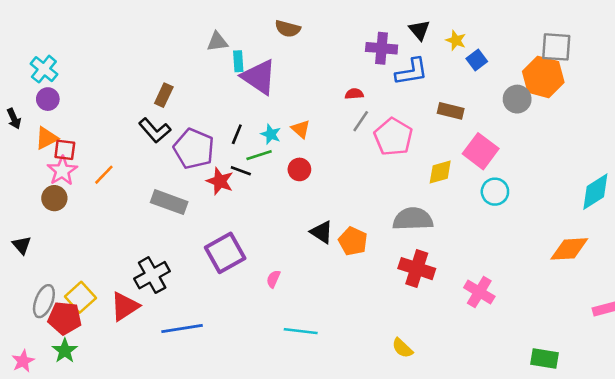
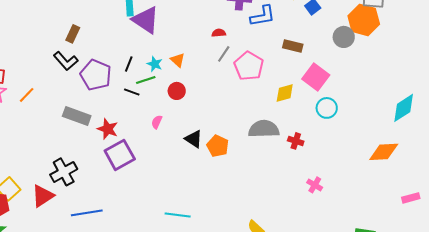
red star: (220, 181) -> (108, 129), moved
red cross: (417, 269) -> (296, 141), moved, size x0.6
pink semicircle: (273, 279) -> (157, 122), moved
pink cross: (479, 292) -> (315, 185), size x0.7

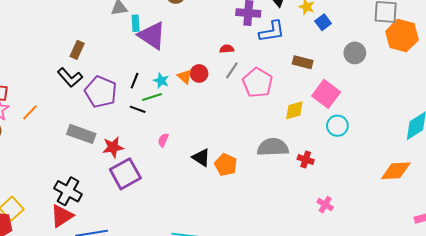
orange hexagon: (364, 20) -> (402, 36), moved
red circle: (177, 91) -> (199, 73), moved
red star: (108, 129) -> (113, 147), turned -30
black cross: (64, 172) -> (68, 191), turned -32
red triangle: (43, 196) -> (62, 216), moved

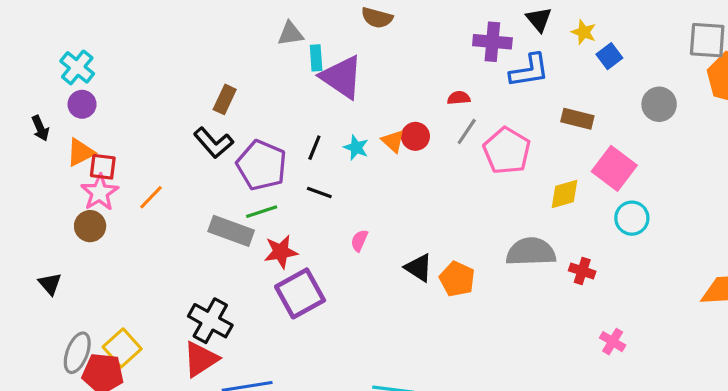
green line: (152, 97) -> (262, 212), moved

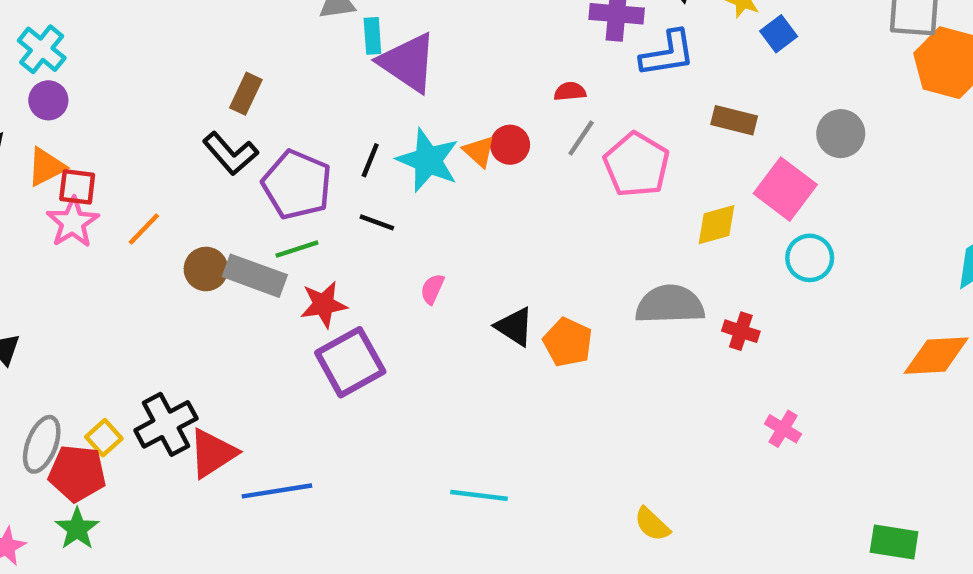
gray circle: (659, 104) -> (841, 134), moved
cyan star: (356, 148) -> (428, 160), size x1.8
brown circle: (90, 226) -> (206, 269), moved
black cross: (210, 321) -> (166, 424), moved, turned 33
yellow square: (122, 348) -> (104, 438), size x0.7

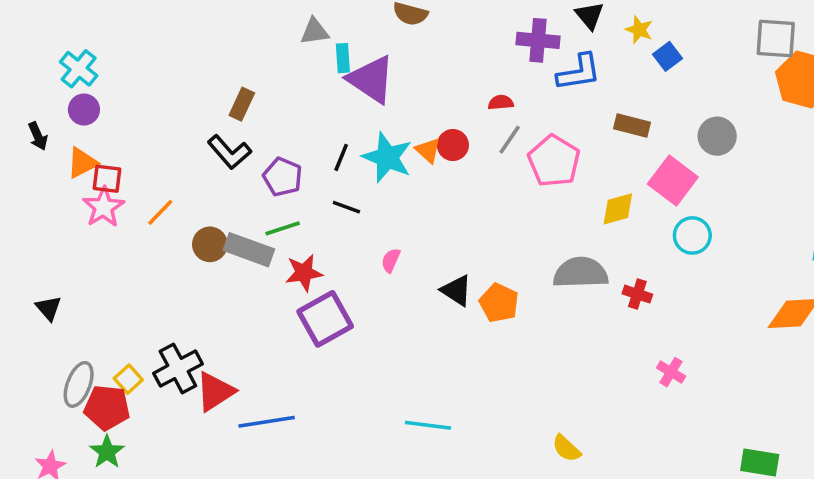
purple pentagon: (297, 185) -> (283, 177), size x0.7

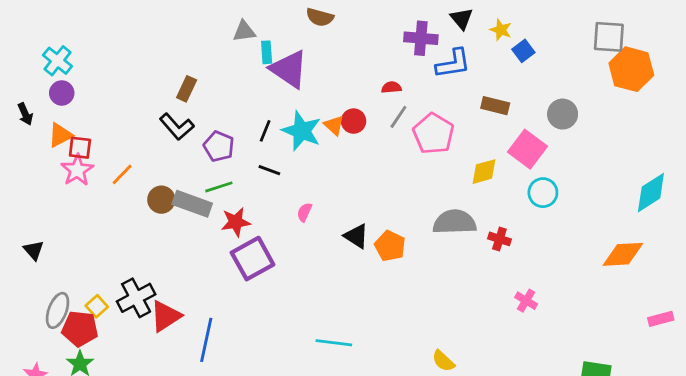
blue line: (267, 422) -> (206, 340), turned -69

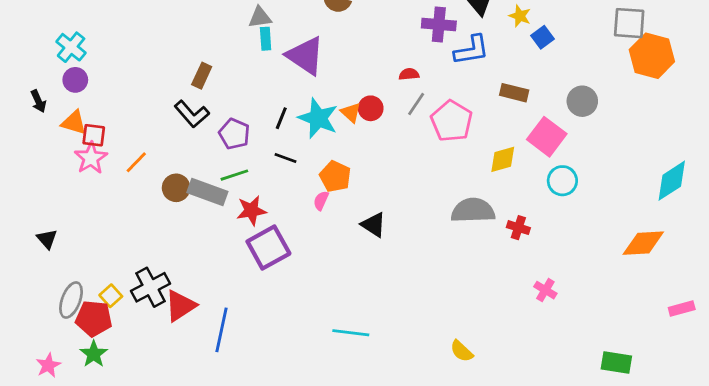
cyan rectangle: (267, 52) -> (266, 39), moved
orange triangle: (60, 135) -> (74, 122), turned 44
orange pentagon: (390, 246) -> (335, 176), moved

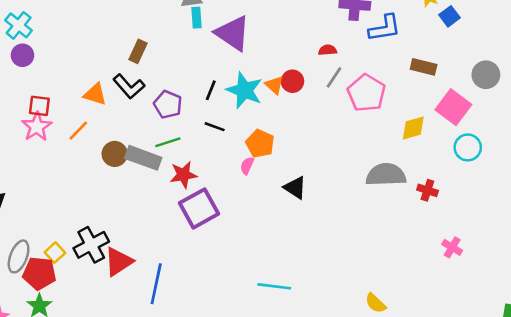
orange triangle: (74, 122) -> (95, 94), moved

